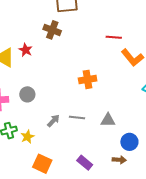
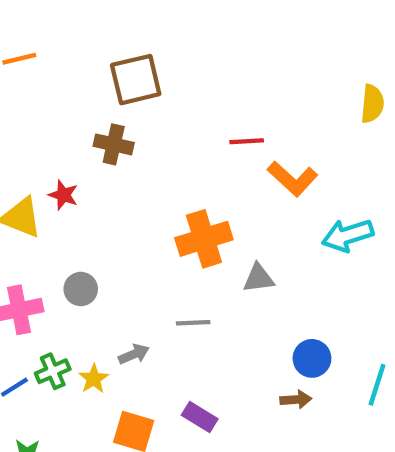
orange cross: (88, 79) -> (204, 239), size x1.4
gray triangle: (108, 120) -> (259, 278), moved
gray arrow: (53, 121) -> (134, 354), moved, turned 32
purple rectangle: (85, 163) -> (200, 417), moved

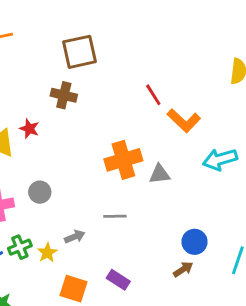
red line: (247, 141) -> (153, 95), turned 60
gray triangle: (259, 278) -> (160, 174), moved
brown arrow: (296, 400) -> (183, 269), turned -30

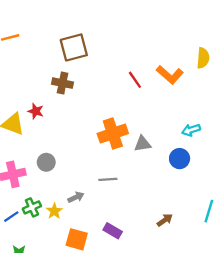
orange L-shape: (184, 121) -> (170, 75), moved
cyan arrow: (220, 159) -> (191, 130), size x0.7
blue circle: (195, 242) -> (180, 159), moved

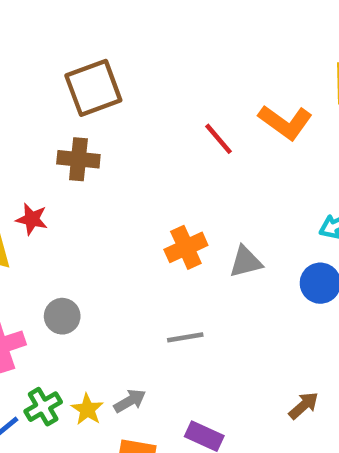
orange cross: (113, 133) -> (186, 247), size x0.7
gray arrow: (76, 197) -> (130, 401), moved

